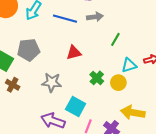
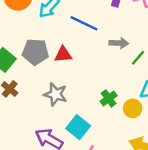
gray arrow: (95, 17) -> (119, 43), moved
red triangle: (74, 53) -> (63, 55), moved

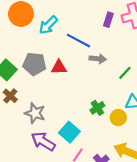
gray arrow: (119, 43) -> (98, 59), moved
gray star: (55, 94) -> (35, 113), moved

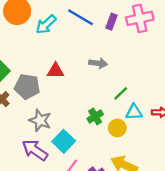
blue line: (78, 41) -> (80, 17), moved
gray pentagon: (34, 64) -> (27, 87), moved
green line: (125, 73) -> (121, 93), moved
gray star: (35, 113) -> (40, 120), moved

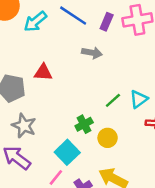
gray arrow: (98, 63) -> (92, 53), moved
cyan triangle: (134, 112) -> (139, 99), moved, turned -36
cyan square: (64, 141) -> (67, 152), moved

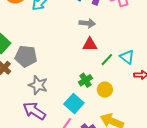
red triangle: (43, 72) -> (90, 44), moved
cyan triangle: (139, 99) -> (127, 57), turned -42

